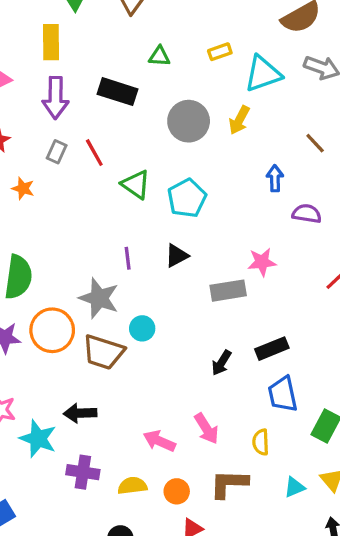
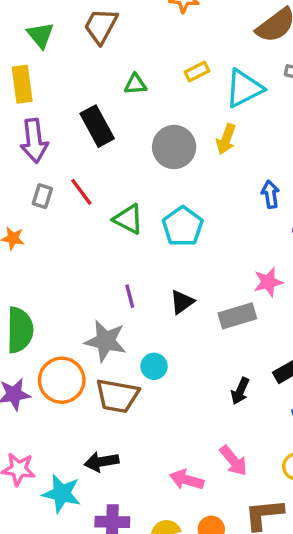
black rectangle: (118, 92) -> (97, 126), turned 51
black triangle: (177, 256) -> (182, 302), moved

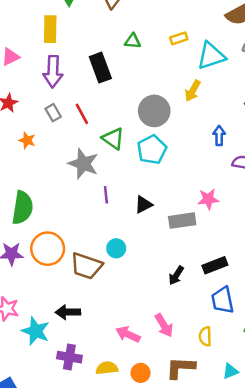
gray circle: (174, 147) -> (154, 111), moved
gray rectangle: (42, 196) -> (53, 113), turned -56
gray star: (106, 341) -> (83, 164), moved

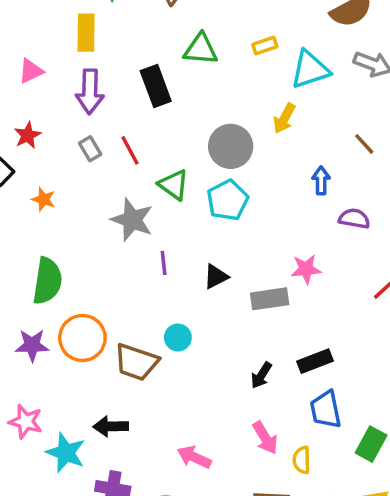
green triangle: (133, 41) -> (201, 49), size x1.5
orange star: (27, 140) -> (44, 199), moved
pink arrow: (164, 325) -> (265, 438), moved

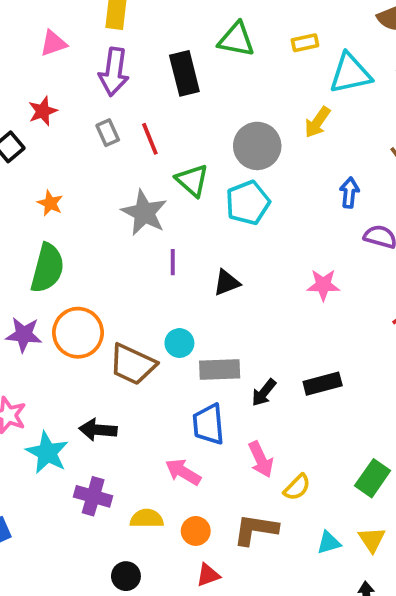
orange star: (44, 199) -> (50, 203), moved
gray rectangle: (270, 299) -> (220, 369), moved
blue trapezoid: (326, 410) -> (208, 424), moved
yellow semicircle: (302, 460) -> (297, 487), turned -140

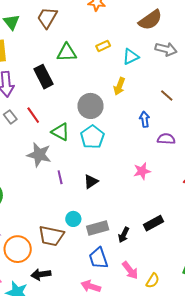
cyan triangle: (350, 73) -> (131, 57), size x0.7
orange circle: (78, 333) -> (18, 249), moved

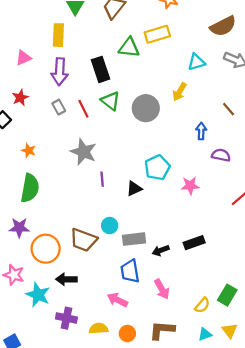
yellow rectangle: (103, 46) -> (157, 34), moved, size x1.6
green triangle: (60, 132) -> (111, 101), moved
cyan pentagon: (92, 137) -> (157, 168), moved
black arrow: (124, 235) -> (161, 250), turned 35
yellow semicircle: (153, 281) -> (202, 305), moved

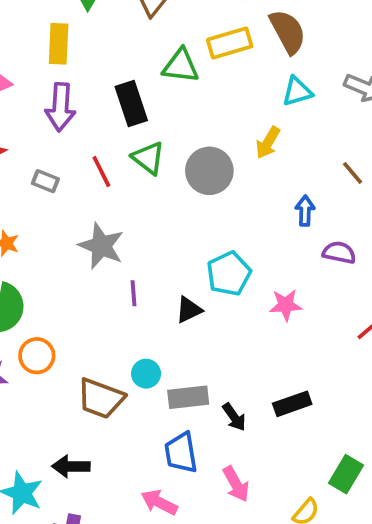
brown semicircle: (223, 26) -> (288, 32), moved, turned -92
gray rectangle: (59, 107) -> (45, 181), moved, turned -40
orange circle: (46, 249) -> (37, 356), moved, size x0.7
black arrow: (161, 250) -> (234, 417), turned -105
green rectangle: (227, 295) -> (346, 474), moved

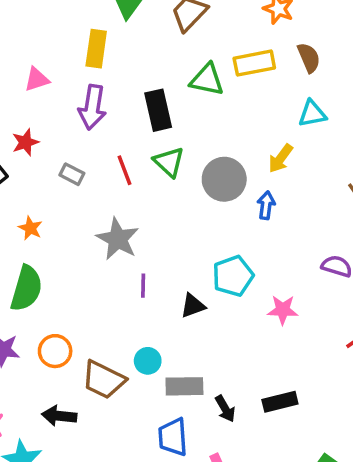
brown semicircle: (288, 32) -> (309, 58), size x0.7
blue arrow: (305, 211) -> (266, 205), moved
orange circle: (37, 356) -> (55, 351), moved
black arrow: (71, 466) -> (59, 416), moved

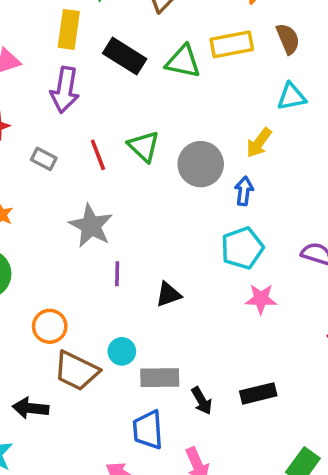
black rectangle: (158, 110) -> (125, 56), moved, turned -45
cyan pentagon: (233, 276) -> (242, 248), moved
orange circle: (55, 351) -> (50, 326), moved

